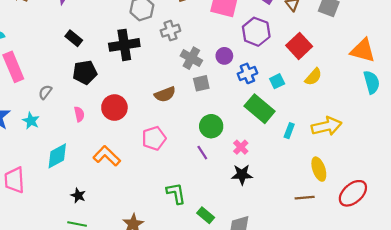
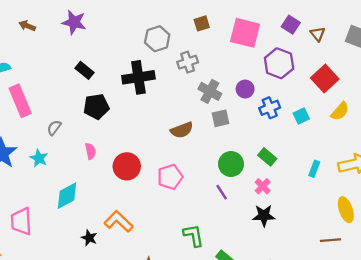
red circle: (114, 108) -> (127, 166), moved
green rectangle: (260, 109) -> (267, 157), moved, size x0.6
orange L-shape: (107, 156) -> (119, 221), moved

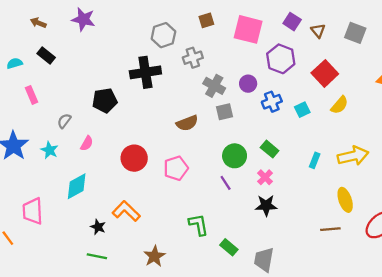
black rectangle: (85, 70) -> (46, 55), moved
pink rectangle: (20, 101) -> (31, 95), size x0.6
pink semicircle: (90, 151) -> (87, 143), moved, turned 42

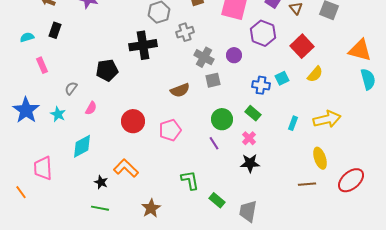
black rectangle: (46, 55) -> (55, 30), turned 70
blue cross: (272, 102) -> (261, 85), moved, turned 30

